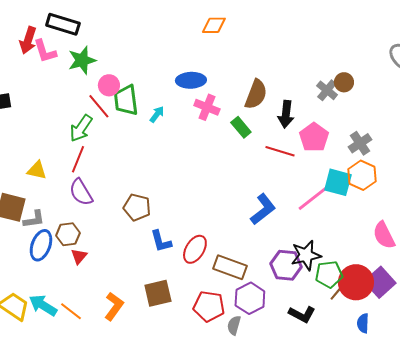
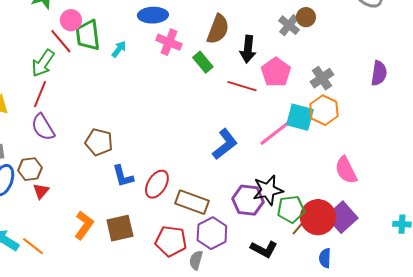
orange L-shape: (114, 306) -> (84, 225), moved

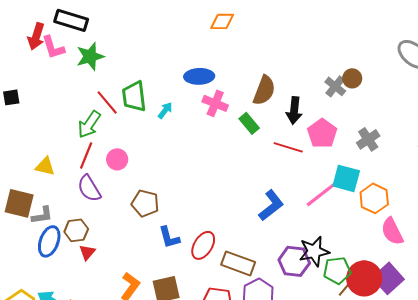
pink circle: (71, 20) -> (117, 159), moved
orange hexagon: (324, 110) -> (374, 198), moved

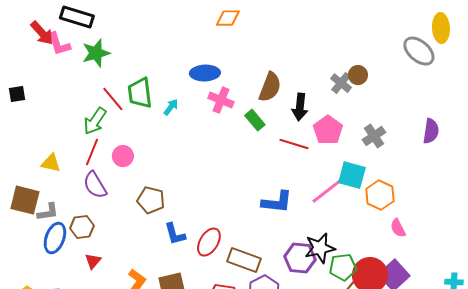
red arrow: (36, 36) -> (42, 33), turned -60
blue L-shape: (271, 205) -> (277, 202), turned 44
pink semicircle: (392, 231) -> (398, 228), size x0.7
red triangle: (87, 252) -> (93, 261), moved

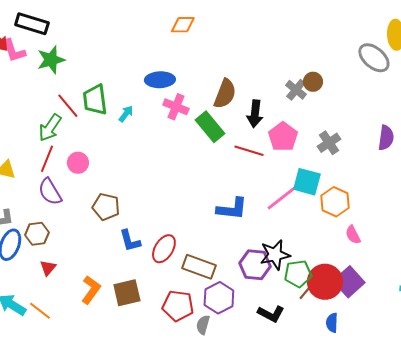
green rectangle: (255, 120) -> (210, 127), size x1.4

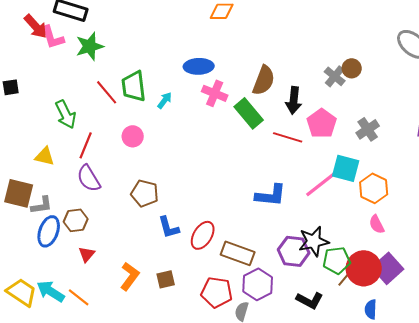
green arrow: (50, 128) -> (66, 114), moved, turned -60
pink circle: (78, 163) -> (133, 136), moved
pink semicircle: (353, 235) -> (377, 224), moved
brown square: (127, 293) -> (166, 279), size x0.7

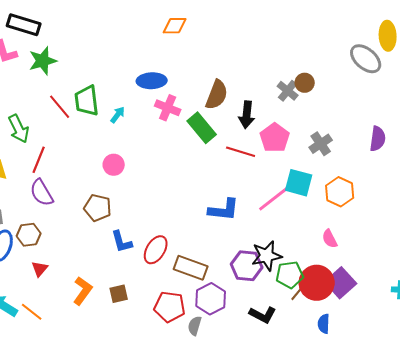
pink circle: (133, 136) -> (114, 165), moved
orange hexagon: (374, 188) -> (340, 192), moved

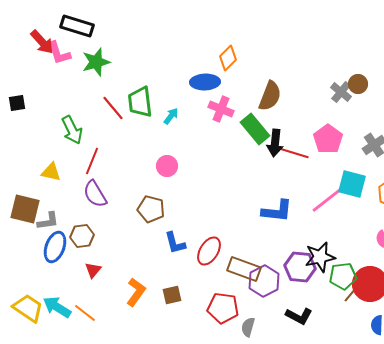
orange diamond: (175, 26) -> (228, 58), moved, turned -45
black arrow: (247, 115) -> (275, 143), moved
purple hexagon: (211, 299) -> (264, 281), moved
black L-shape: (263, 315) -> (299, 316), moved

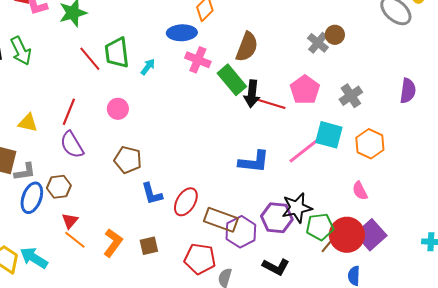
green arrow: (72, 130) -> (21, 51), moved
pink circle: (167, 166) -> (118, 109), moved
orange line: (85, 313) -> (75, 240), moved

